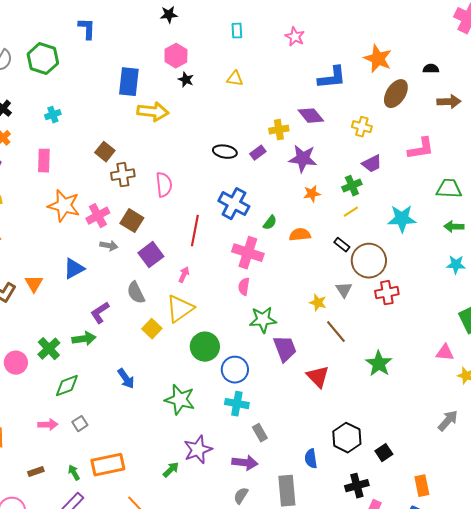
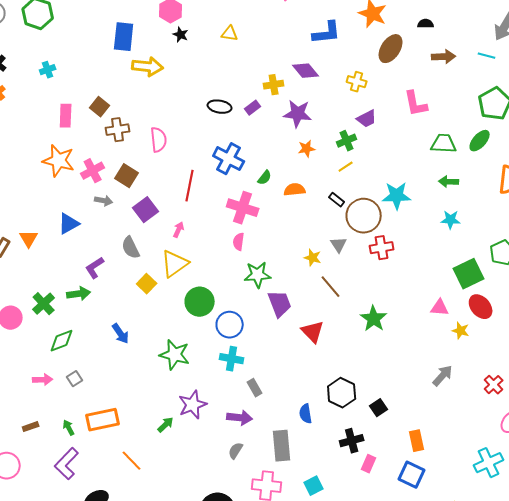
pink L-shape: (421, 149) -> (416, 104), turned 88
pink rectangle: (44, 161) -> (66, 116), moved
cyan star: (402, 219) -> (397, 196), moved

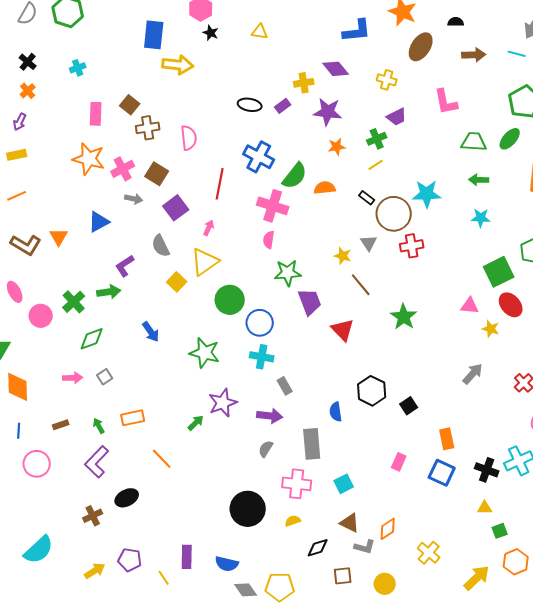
green semicircle: (265, 178) -> (295, 176), size x1.8
orange rectangle: (103, 420) -> (133, 418), size x0.7
black cross: (352, 441) -> (487, 470), moved, turned 35

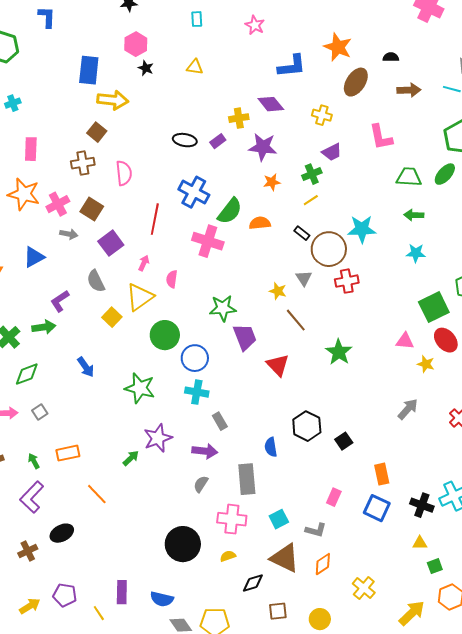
brown square: (130, 105) -> (97, 132), moved
pink semicircle: (269, 240) -> (172, 279), moved
brown triangle: (350, 523) -> (285, 558), size x1.5
gray L-shape: (365, 547) -> (316, 530), moved

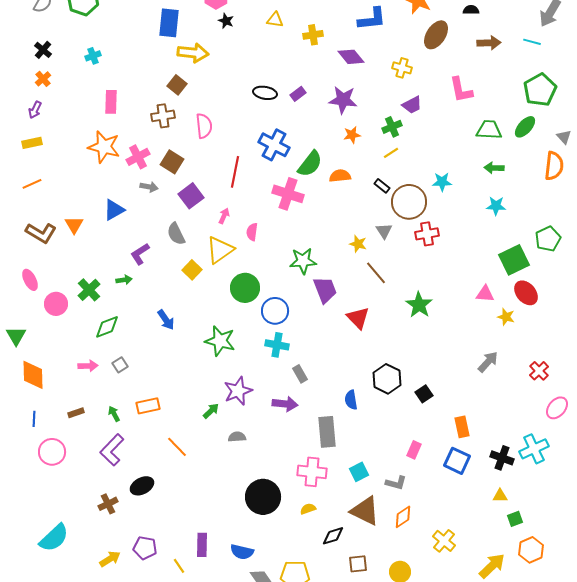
yellow cross: (239, 118) -> (313, 35), moved
cyan star: (362, 229) -> (442, 182), size x0.7
green arrow: (44, 327) -> (124, 280), size x0.7
gray semicircle: (201, 484) -> (237, 437), moved, turned 54

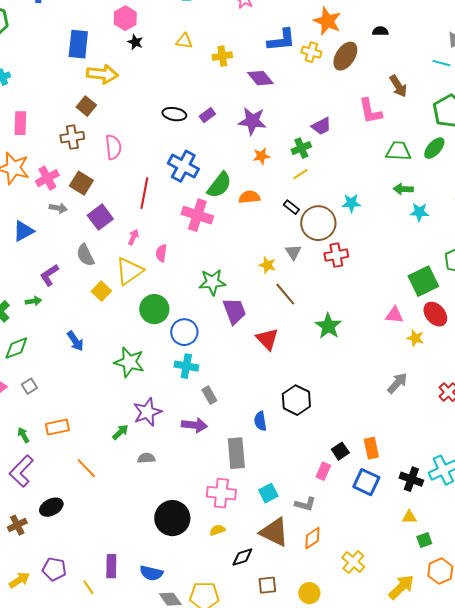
brown arrow: (489, 43) -> (398, 86), moved, turned 60
yellow cross: (402, 68) -> (311, 52), moved
cyan star: (496, 206) -> (419, 212), moved
black square: (424, 394) -> (340, 451), moved

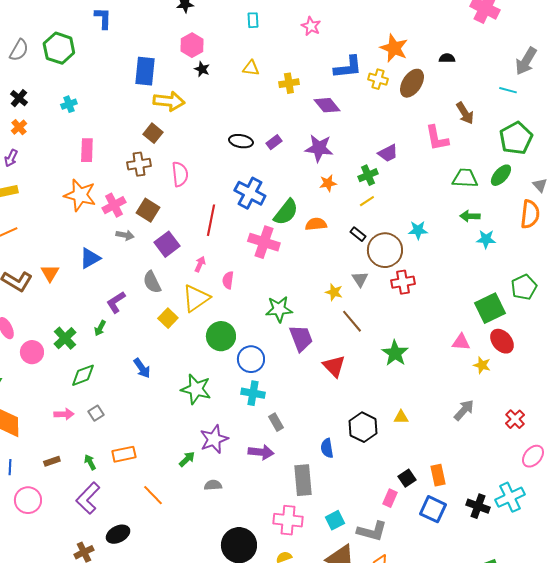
green arrow: (33, 301) -> (100, 328), turned 126
gray L-shape: (305, 504) -> (372, 531), size x1.4
yellow triangle: (409, 517) -> (401, 417), moved

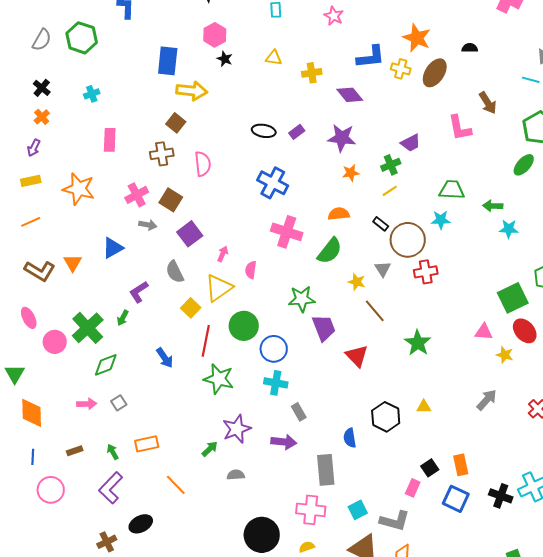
green trapezoid: (465, 178) -> (452, 190), moved
orange star: (80, 195) -> (79, 189), moved
green semicircle: (286, 212) -> (330, 251), moved
red line: (211, 220) -> (206, 341), moved
green cross: (65, 338) -> (88, 328), size x1.4

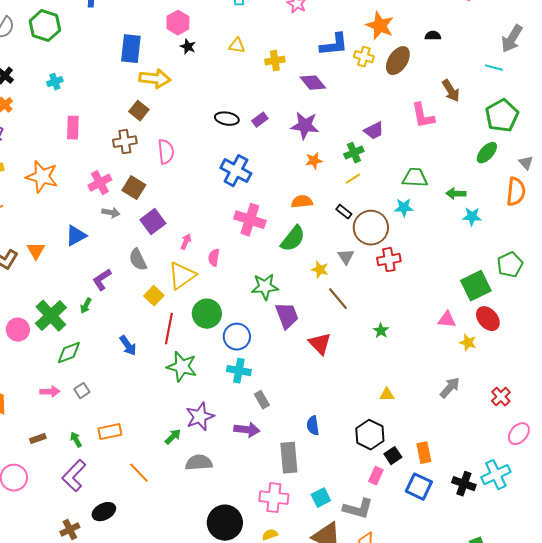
green star: (418, 343) -> (381, 331), size x0.6
black hexagon: (386, 417) -> (370, 435), moved
gray semicircle: (236, 475) -> (199, 463), size x1.5

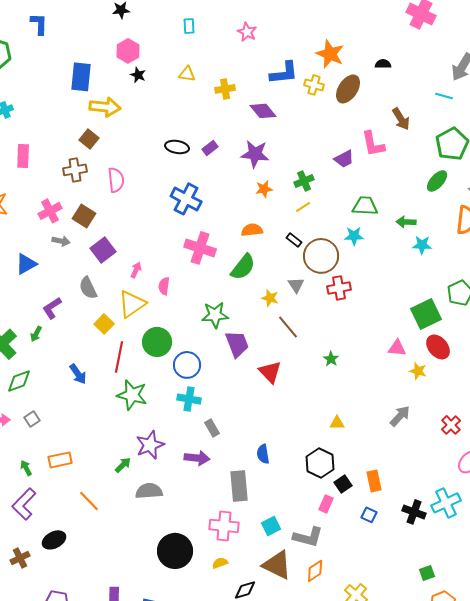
purple trapezoid: (374, 131) -> (344, 159), moved
blue square: (419, 487) -> (369, 515), size x0.6

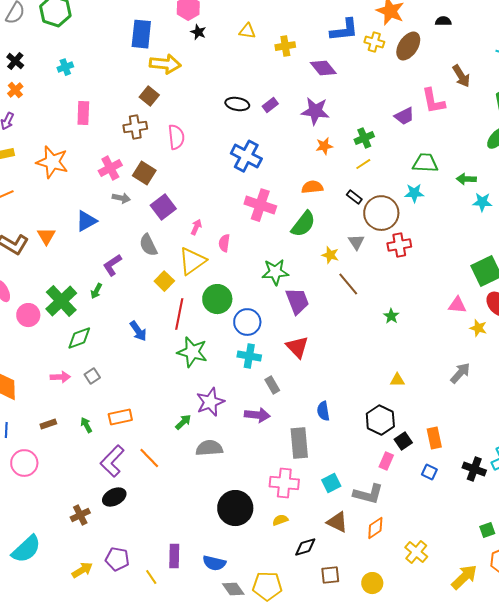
red triangle: (270, 372) -> (297, 347), moved
purple L-shape: (24, 504) -> (112, 461), moved
brown triangle: (277, 565) -> (337, 522), size x0.7

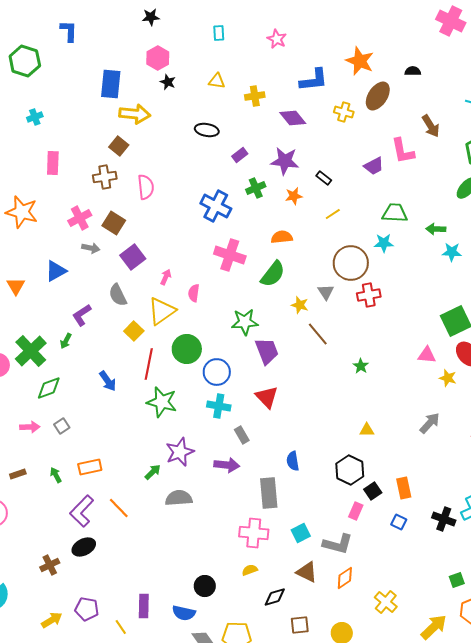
yellow cross: (374, 42) -> (344, 112), moved
black ellipse: (237, 104) -> (207, 130), moved
green cross: (364, 138) -> (256, 188), moved
black rectangle: (354, 197) -> (324, 178), moved
black circle: (235, 508) -> (205, 586), moved, size x0.6

